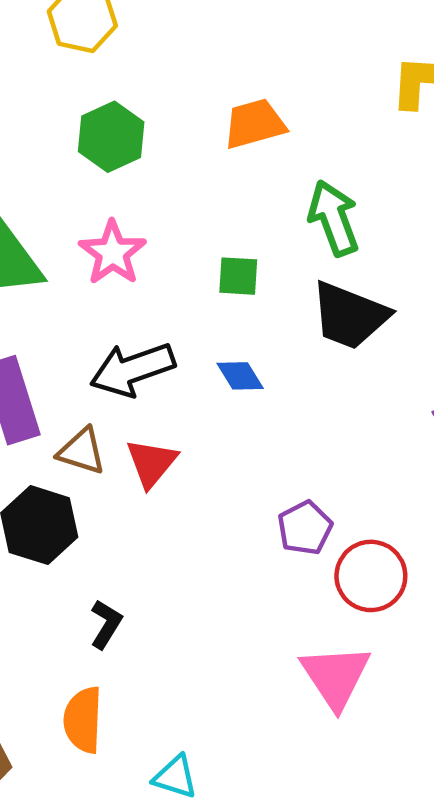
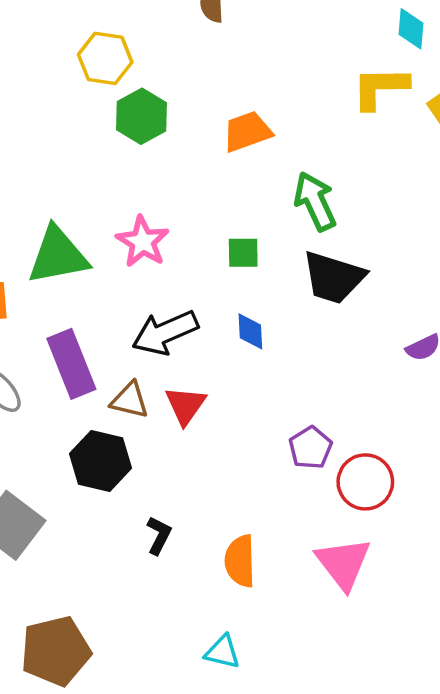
green hexagon: (111, 137) -> (142, 116), moved
blue diamond: (240, 376) -> (250, 331), turned 33
orange semicircle: (83, 720) -> (240, 561), moved

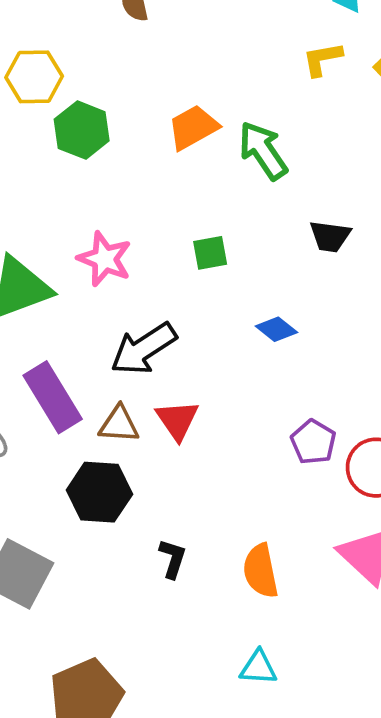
yellow L-shape: (380, 88) -> (322, 59), size x0.7
green arrow: (315, 201) -> (263, 150), moved
black trapezoid: (333, 277) -> (330, 236), moved, size x0.6
blue diamond: (250, 331) -> (276, 329), moved, turned -39

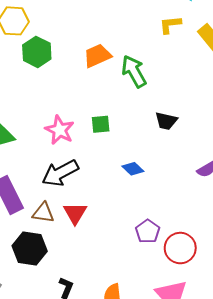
pink star: (105, 259) -> (60, 130), moved

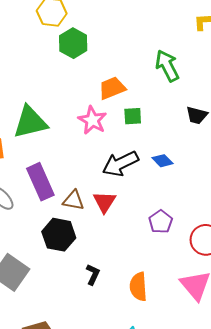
orange trapezoid: (97, 56) -> (112, 88), moved
black arrow: (60, 173) -> (120, 164), moved
purple pentagon: (148, 231) -> (161, 222), moved

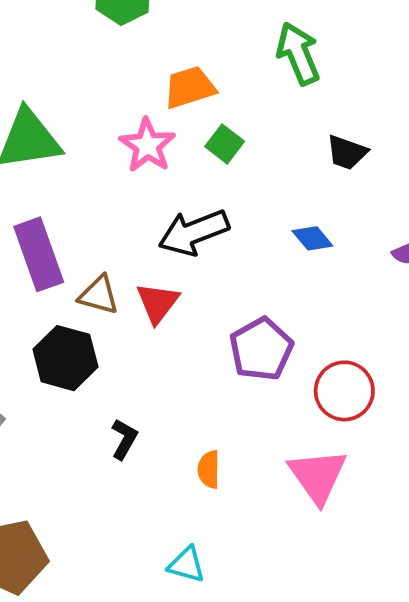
green square: (133, 116) -> (225, 144), turned 36
blue diamond: (163, 161) -> (312, 238), moved
purple pentagon: (161, 222) -> (261, 349), size x1.4
orange semicircle: (138, 287) -> (209, 469), size x0.7

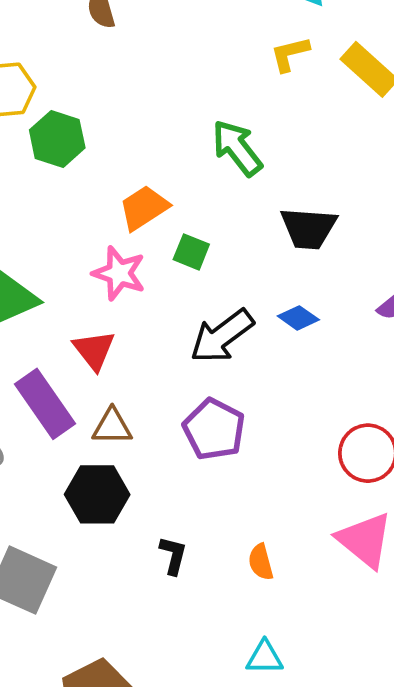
black trapezoid: (347, 152) -> (308, 228), size x1.4
black arrow: (194, 232) -> (222, 336), moved
red triangle: (157, 303) -> (94, 350), moved
purple pentagon: (261, 349) -> (214, 429), moved

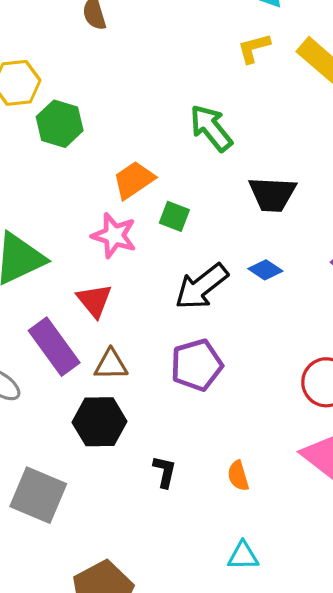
purple pentagon: (214, 429) -> (197, 365), turned 30

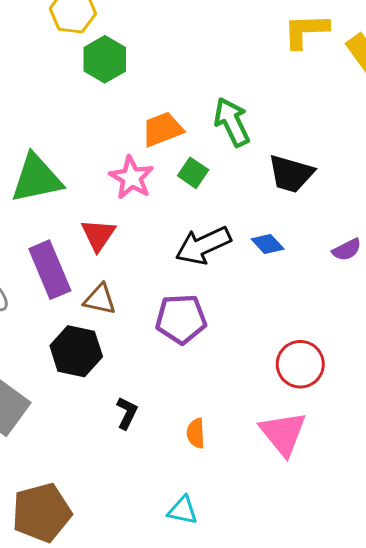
yellow L-shape: (254, 48) -> (306, 31), size x1.4
green arrow: (211, 128) -> (232, 122), moved

